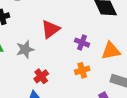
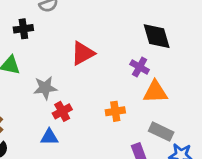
purple cross: (82, 43) -> (140, 67), moved
gray star: (25, 49) -> (45, 88), moved

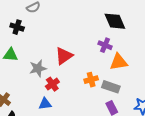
black cross: (23, 29) -> (17, 27), turned 32
red triangle: (83, 53) -> (64, 56), moved
gray rectangle: (161, 132) -> (111, 87), moved

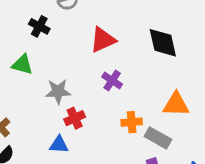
black diamond: (115, 21) -> (163, 43), moved
purple cross: (105, 45) -> (112, 81), moved
red triangle: (64, 56) -> (103, 40), moved

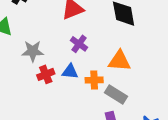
orange triangle: (176, 104) -> (119, 61), moved
blue triangle: (59, 145) -> (70, 72), moved

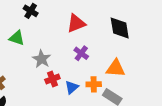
gray star: (33, 51) -> (42, 59), turned 30
blue triangle: (70, 72) -> (72, 87), moved, turned -48

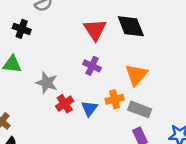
red triangle: (76, 23) -> (95, 30), moved, turned -30
orange triangle: (116, 68) -> (136, 75), turned -42

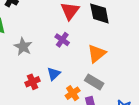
orange cross: (115, 99) -> (73, 93), moved, turned -32
red cross: (65, 104) -> (33, 82), moved

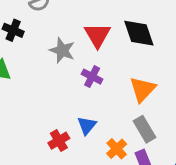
gray star: (23, 47) -> (62, 50), moved
gray rectangle: (94, 82) -> (144, 129), turned 36

